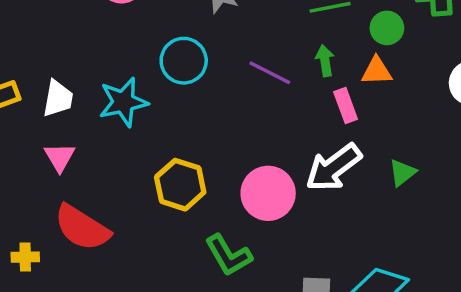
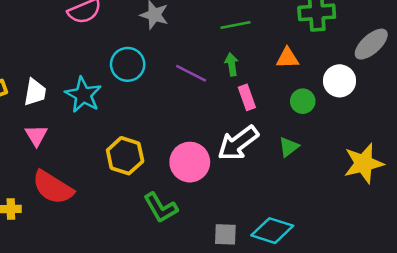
green circle: (387, 28) -> (303, 101), moved
orange triangle: (377, 71) -> (287, 58), moved
cyan star: (123, 102) -> (83, 95), turned -30

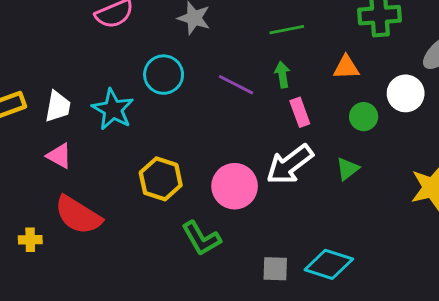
pink triangle: (36, 135) -> (59, 156), turned -30

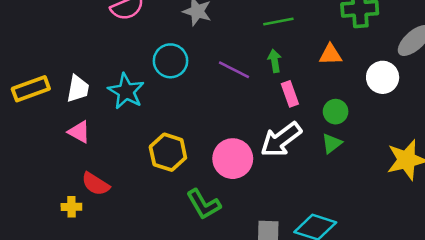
green circle: (364, 117) -> (336, 112), moved
red semicircle: (78, 215) -> (96, 184), size x0.7
yellow cross: (30, 240) -> (71, 207), moved

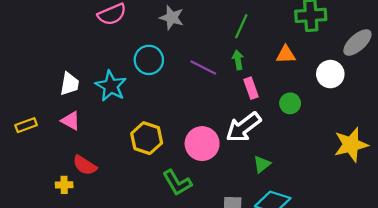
green line: (278, 21) -> (241, 26), turned -55
yellow rectangle: (31, 89) -> (26, 125), moved, size x0.7
green triangle: (332, 143) -> (262, 164), moved

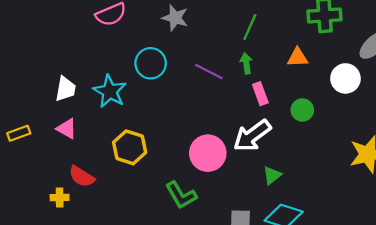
yellow hexagon: (147, 138) -> (130, 147), moved

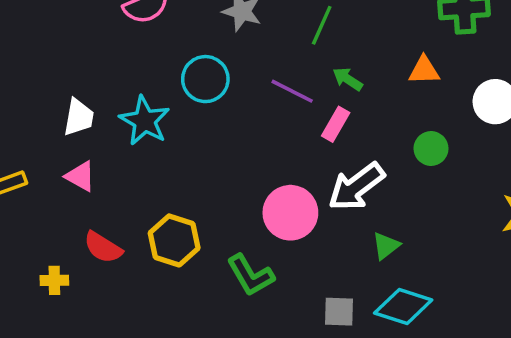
green line: (250, 27) -> (322, 25), moved
green arrow: (246, 63) -> (348, 79), turned -48
pink rectangle: (260, 94) -> (336, 124), moved, turned 50
yellow hexagon: (130, 147) -> (174, 240), moved
yellow cross: (60, 197) -> (54, 280), moved

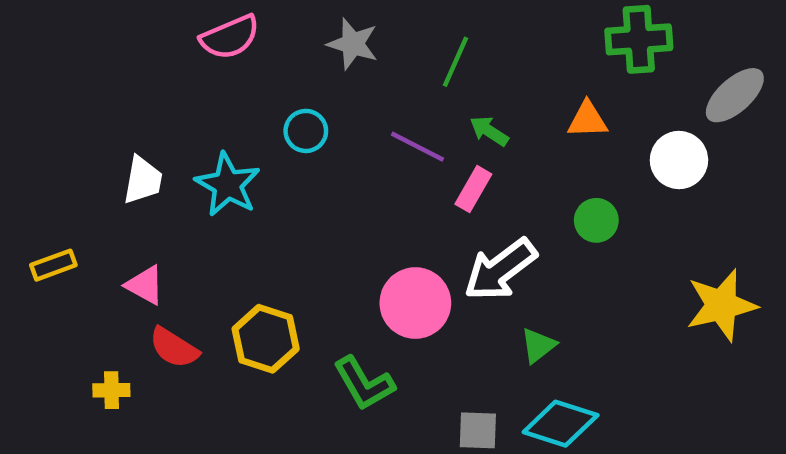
cyan circle: (205, 79) -> (306, 131), size x0.7
pink triangle: (80, 176) -> (145, 285), moved

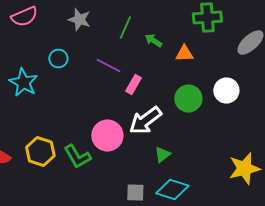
green arrow: (489, 131) -> (153, 40), moved
white circle: (679, 160) -> (226, 90), moved
green circle: (596, 220) -> (188, 98), size x1.4
yellow star: (721, 305) -> (244, 168), moved
green L-shape: (364, 383) -> (77, 156), moved

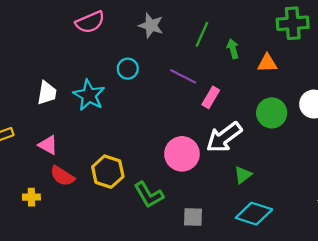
green arrow: (153, 40) -> (233, 49), turned 42
green L-shape: (77, 156) -> (149, 195), moved
gray square: (135, 192) -> (193, 217), moved

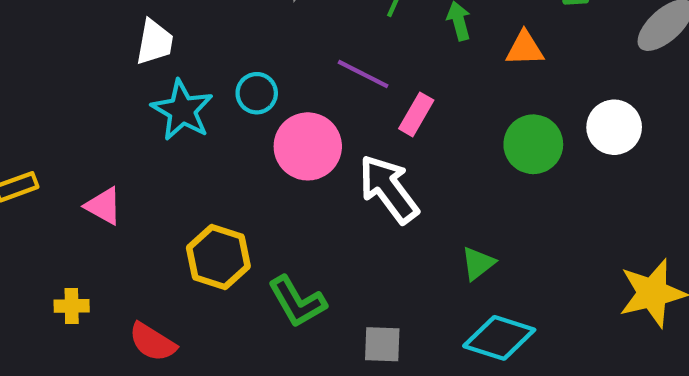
cyan circle: (128, 69) -> (257, 93), moved
white trapezoid: (47, 93) -> (155, 42), moved
white arrow: (224, 137) -> (389, 189), moved, turned 90
pink circle: (182, 154) -> (308, 146), moved
red semicircle: (62, 176) -> (152, 342), moved

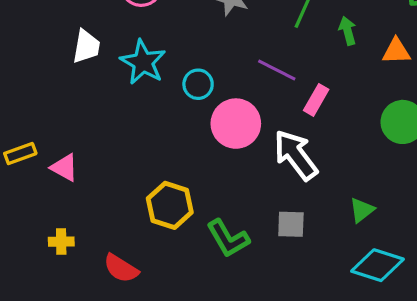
white trapezoid: (155, 42) -> (86, 46), moved
cyan star: (182, 110) -> (143, 62), moved
pink triangle: (104, 206) -> (64, 168), moved
gray square: (382, 344) -> (291, 224), moved

